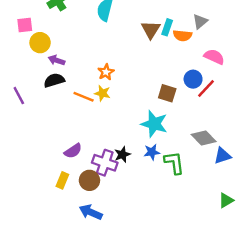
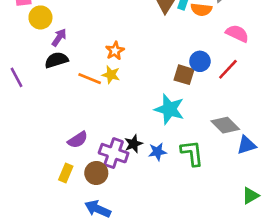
purple arrow: (57, 60) -> (59, 37), turned 105
blue circle: (193, 79) -> (200, 61), moved
blue star: (152, 152) -> (157, 152), moved

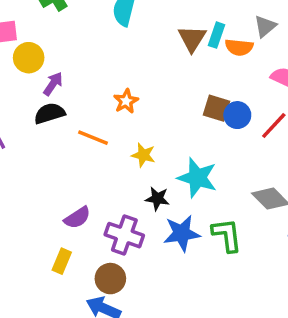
yellow star: (111, 75) -> (143, 155), moved
brown square: (184, 75) -> (216, 108), moved
black star: (134, 144) -> (157, 199), moved, turned 30
blue star: (157, 152) -> (182, 233), size x1.5
brown circle: (96, 173) -> (110, 279), moved

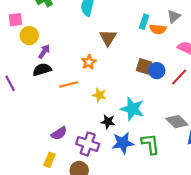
brown triangle: (192, 39) -> (108, 38), moved
orange line: (93, 138) -> (69, 84), turned -36

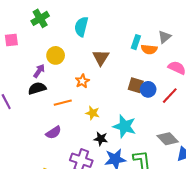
yellow circle: (29, 36) -> (56, 55), moved
purple semicircle: (59, 133) -> (54, 133), moved

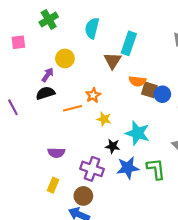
cyan rectangle: (136, 42) -> (129, 43), moved, size x1.5
orange semicircle: (149, 49) -> (137, 81), moved
orange star: (82, 81) -> (93, 95), moved
purple semicircle: (54, 133) -> (56, 153), moved, turned 35

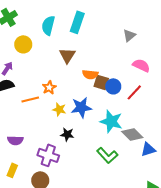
cyan rectangle: (129, 43) -> (77, 22), moved
yellow circle: (65, 58) -> (23, 44), moved
cyan star: (137, 133) -> (111, 121), moved
blue star: (128, 168) -> (81, 107), moved
green L-shape: (156, 169) -> (107, 155), turned 145

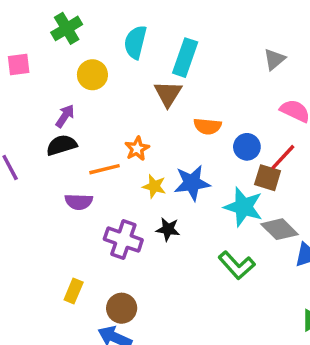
cyan rectangle: (77, 22) -> (185, 58), moved
brown square: (101, 82) -> (268, 178), moved
purple semicircle: (15, 140) -> (79, 202), moved
purple cross: (48, 155) -> (123, 240), moved

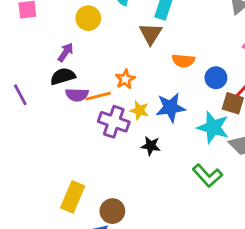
purple semicircle: (79, 202) -> (77, 95), moved
purple cross: (123, 240) -> (114, 122), moved
yellow rectangle: (74, 291) -> (73, 197), size x1.5

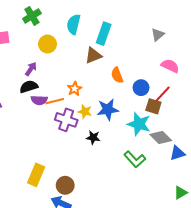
brown triangle: (151, 34) -> (93, 55), turned 36
orange semicircle: (183, 61) -> (117, 75), turned 63

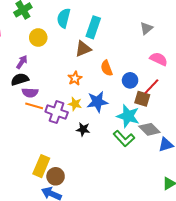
orange star: (75, 89) -> (75, 78), moved
orange line: (55, 101) -> (34, 106), moved, turned 30
green L-shape: (135, 159) -> (124, 139), moved
yellow rectangle: (36, 175) -> (41, 166), moved

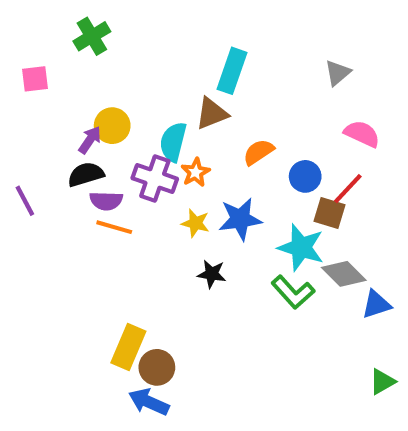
cyan semicircle: (64, 18) -> (173, 142), moved
yellow circle: (38, 38) -> (112, 126), moved
orange semicircle: (107, 68) -> (258, 152), turned 77
purple cross: (57, 112) -> (155, 178), moved

